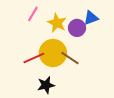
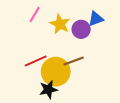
yellow circle: (53, 53) -> (56, 72), moved
brown line: (70, 58) -> (74, 61), turned -54

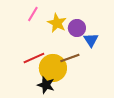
blue triangle: (96, 19) -> (91, 40), moved, turned -42
black star: (48, 90) -> (46, 85), turned 30

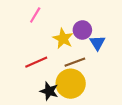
yellow star: (57, 23) -> (63, 39), moved
yellow circle: (53, 68) -> (71, 84), moved

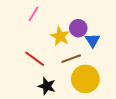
red line: (36, 62) -> (35, 59), turned 60
yellow circle: (71, 84) -> (85, 79), moved

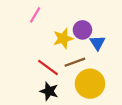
yellow star: (60, 36) -> (63, 39), turned 30
red line: (35, 59) -> (48, 68), moved

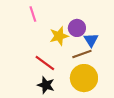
pink line: (35, 15) -> (33, 14), turned -49
brown line: (75, 62) -> (82, 54), moved

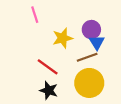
purple circle: (77, 28) -> (91, 30), moved

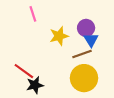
red line: (48, 67) -> (24, 71), moved
black star: (49, 90) -> (35, 85), moved, turned -30

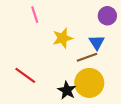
purple circle: (86, 28) -> (107, 16), moved
black star: (35, 85) -> (67, 90), moved, turned -30

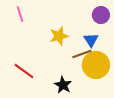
pink line: (35, 15) -> (20, 14), moved
yellow circle: (89, 83) -> (96, 65), moved

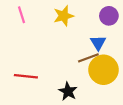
yellow star: (59, 36) -> (64, 16), moved
red line: (24, 71) -> (26, 76), turned -30

